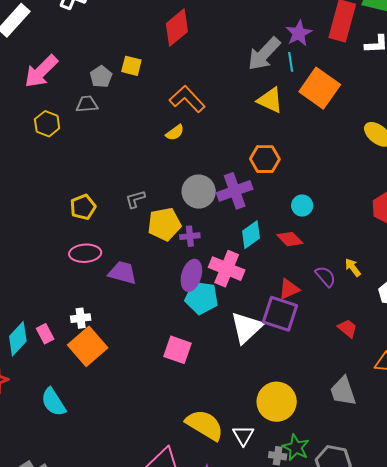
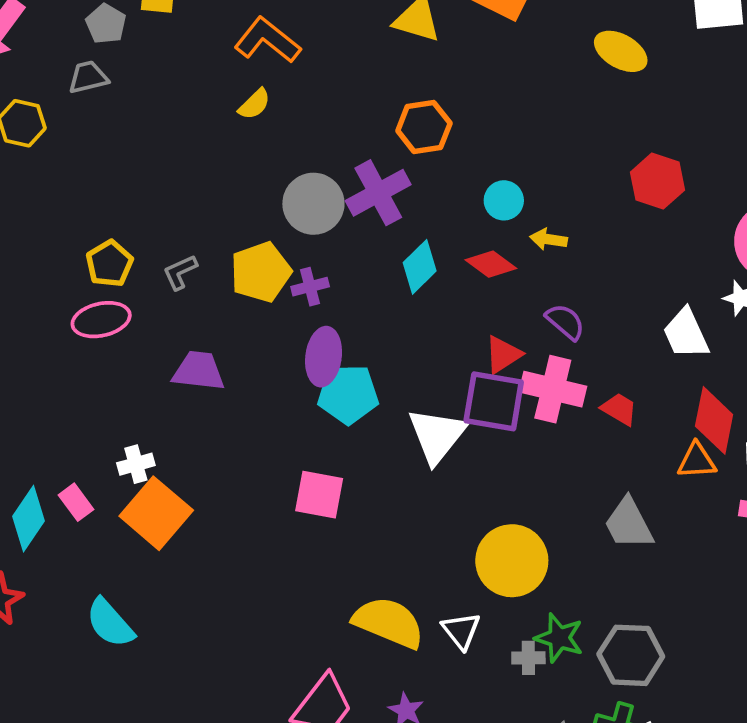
gray L-shape: (135, 199) -> (180, 272), moved
pink ellipse: (85, 253) -> (101, 320), moved
yellow arrow: (353, 268) -> (549, 239), moved, turned -36
pink cross: (227, 269) -> (553, 389), moved

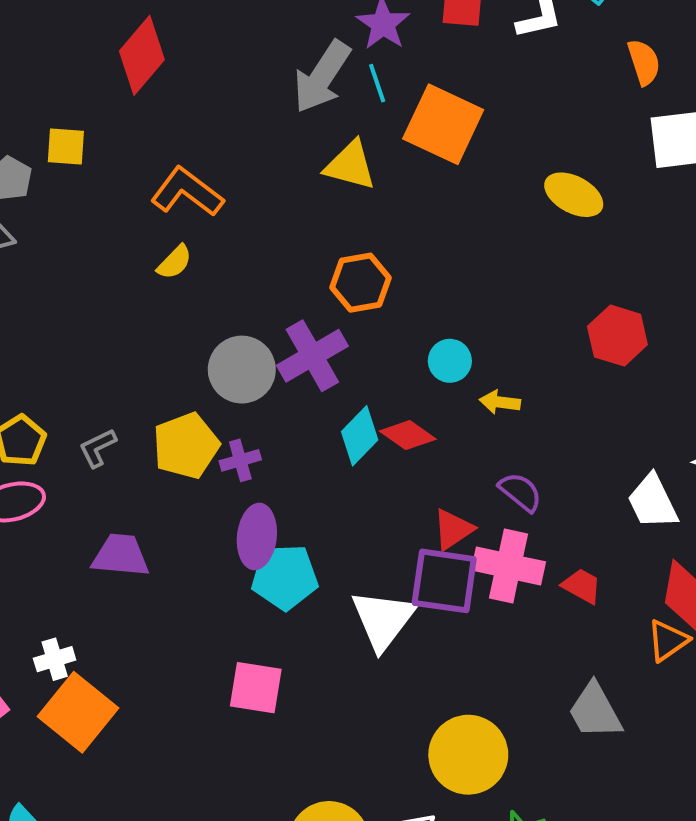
red diamond: (491, 264) -> (408, 435), moved
orange triangle: (697, 461) -> (668, 640), turned -30

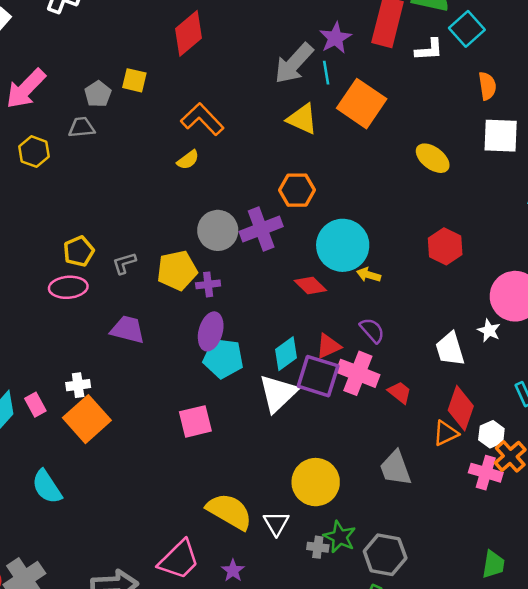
cyan circle: (450, 361) -> (343, 245), size x2.0
cyan diamond: (360, 436) -> (286, 354), moved
pink square: (256, 688) -> (195, 421), turned -32

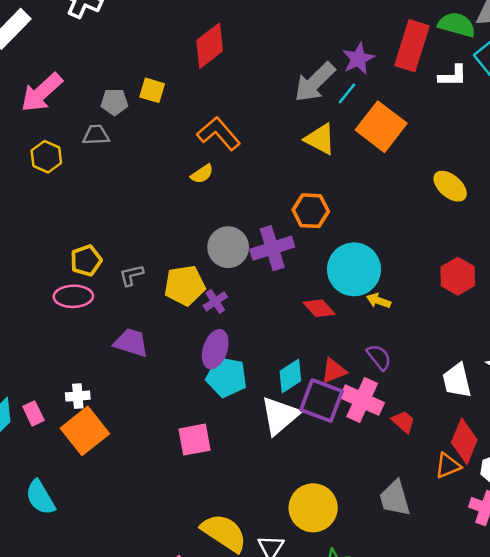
cyan line: (326, 73) -> (347, 93), turned 45
gray pentagon: (98, 94) -> (114, 102), turned 30
purple cross: (208, 284) -> (215, 301), turned -30

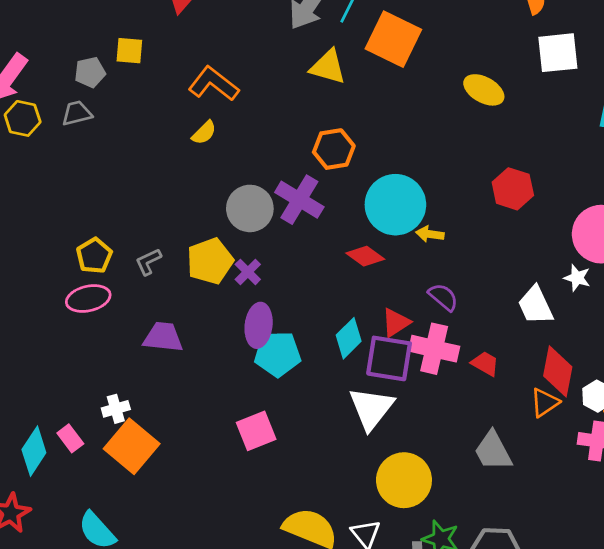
yellow hexagon: (46, 157) -> (23, 118), moved
purple cross: (272, 248) -> (299, 200), turned -30
white triangle: (280, 416) -> (371, 408), moved

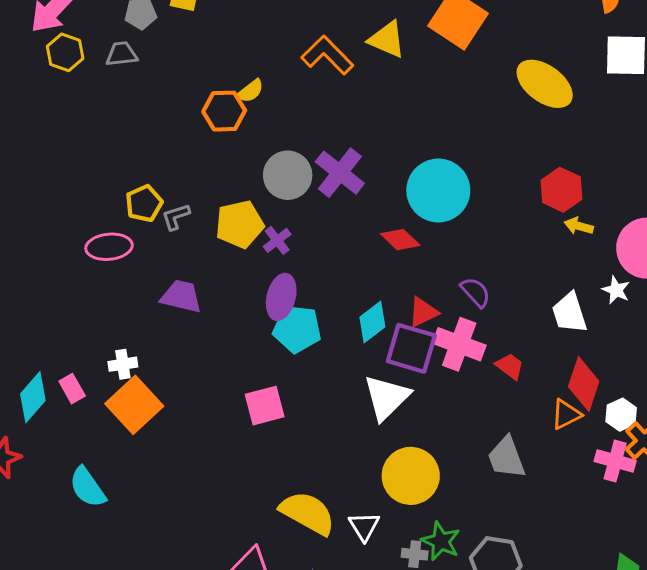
orange L-shape: (213, 84) -> (327, 55), moved
yellow ellipse: (484, 90) -> (545, 84), size x1.4
orange hexagon: (334, 149) -> (224, 111), moved
yellow arrow: (430, 234) -> (579, 226), moved
yellow pentagon: (94, 256) -> (144, 203), moved

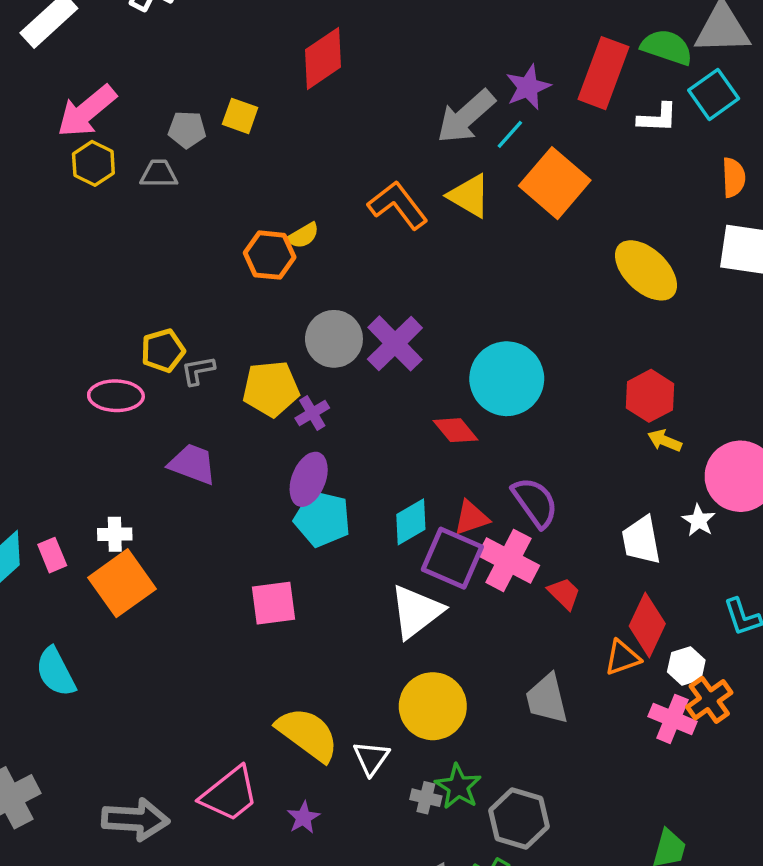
purple semicircle: (475, 292) -> (535, 502), size x1.4

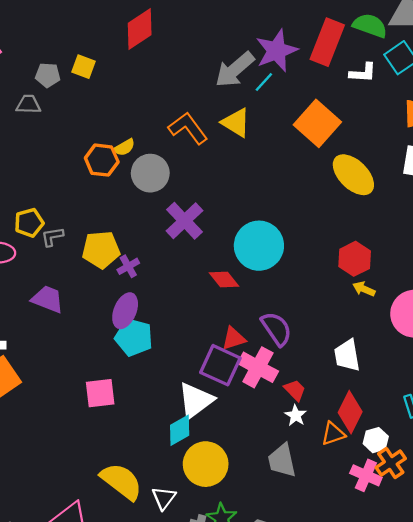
purple star: (528, 87) -> (277, 51), size x1.4
orange square: (555, 183) -> (317, 123), moved
gray circle: (334, 339) -> (150, 173), moved
white star: (699, 520) -> (296, 415), moved
cyan diamond: (411, 522) -> (180, 430), moved

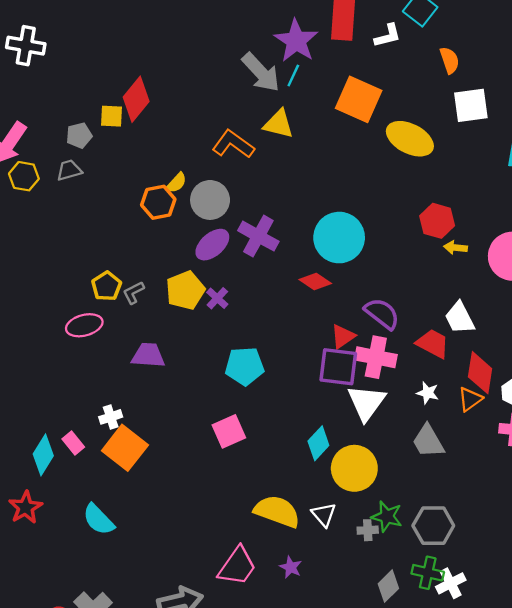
red diamond: (140, 29) -> (136, 99), moved
gray arrow: (235, 70) -> (261, 72), turned -75
purple ellipse: (125, 311) -> (212, 245), moved, turned 44
red trapezoid: (295, 390) -> (433, 343), moved, size x1.4
white triangle: (196, 401) -> (366, 402), moved

